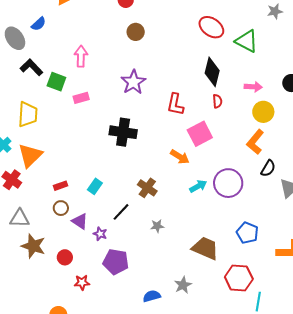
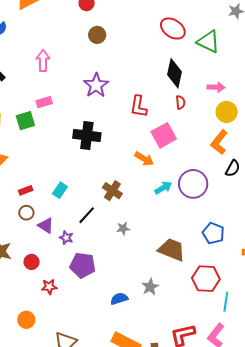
green square: (56, 82) -> (25, 121), moved, turned -36

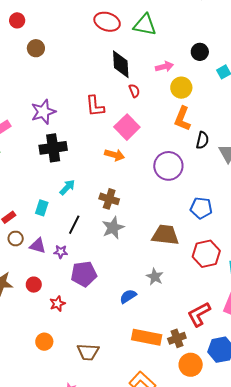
purple star: (96, 85) -> (43, 112), moved, turned 30
cyan arrow: (163, 188) -> (67, 187), moved
brown cross: (112, 191) -> (109, 199), moved
gray star: (123, 229) -> (113, 228), size x1.6

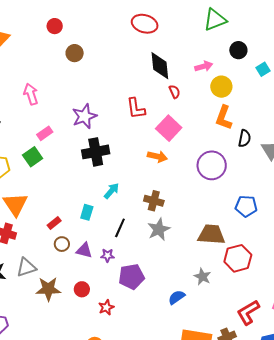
green triangle: (145, 25) -> (215, 20), moved, turned -30
red hexagon: (206, 254) -> (238, 258), moved

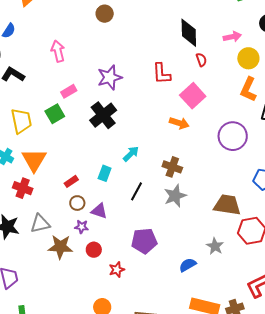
black cross: (96, 152) -> (103, 115), moved, turned -32
purple star: (107, 255) -> (82, 227), moved

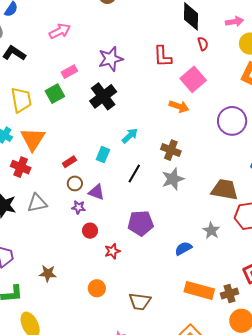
pink arrow: (58, 51) -> (60, 31), turned 75
brown star: (60, 247) -> (48, 273), moved, size x0.7

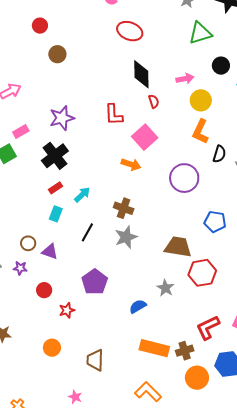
red rectangle: (69, 162) -> (56, 188), moved
purple star: (78, 207) -> (20, 268), moved
purple pentagon: (141, 223) -> (95, 282), turned -30
brown trapezoid: (140, 301) -> (95, 360), turned 85

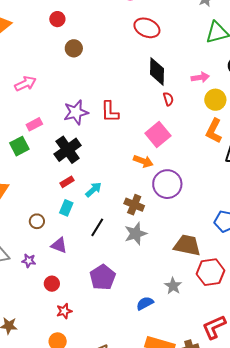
red L-shape: (114, 115) -> (110, 112), moved
purple circle: (184, 178) -> (167, 184), moved
brown circle: (28, 243) -> (37, 221), moved
red star: (67, 310) -> (64, 311), moved

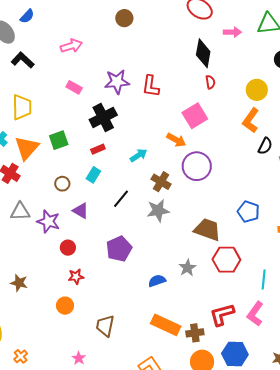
pink arrow: (200, 77) -> (232, 32), moved
pink rectangle: (34, 124) -> (74, 87), turned 49
green square: (19, 146) -> (59, 140), moved
cyan arrow: (93, 190) -> (139, 155), moved
purple star: (29, 261) -> (48, 221), size x1.6

